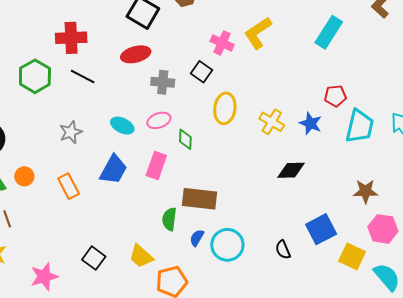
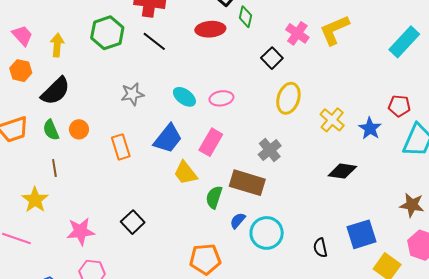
gray cross: (163, 82) -> (270, 150), moved, turned 35
green diamond: (185, 139) -> (246, 17), moved
yellow trapezoid: (141, 256) -> (185, 173), moved

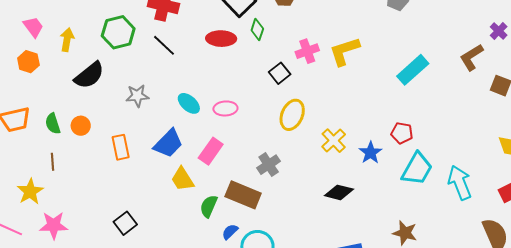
pink cross: (297, 33) -> (307, 51), turned 30
black semicircle: (56, 91) -> (89, 75), moved
pink star: (81, 231) -> (54, 225), moved

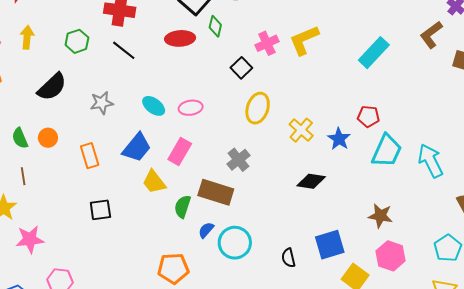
green hexagon: (118, 32) -> (77, 41), size x0.7
yellow arrow: (67, 40) -> (27, 37), moved
black square: (125, 223) -> (100, 210), moved, turned 35

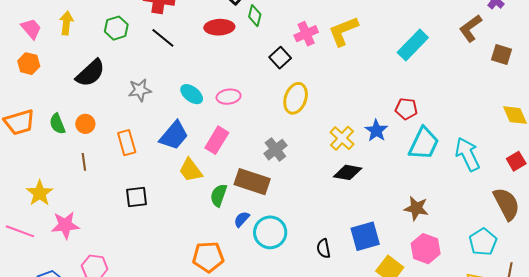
yellow cross: (301, 130) -> (342, 138), moved
brown line: (23, 176) -> (84, 162), moved

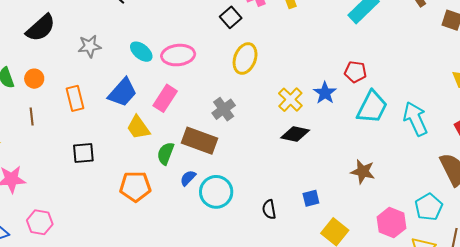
pink ellipse: (229, 97) -> (178, 55), size x1.4
blue square: (365, 236) -> (311, 198), size x0.6
pink hexagon: (426, 249) -> (391, 223), moved
orange pentagon: (208, 257) -> (135, 187), moved

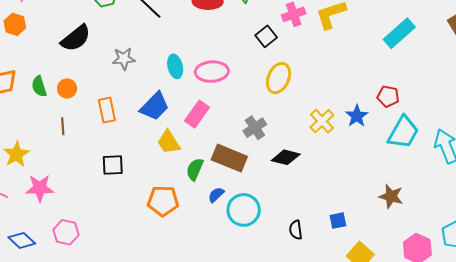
cyan ellipse: (141, 52) -> (175, 66), turned 35
black diamond: (295, 134) -> (286, 157), moved

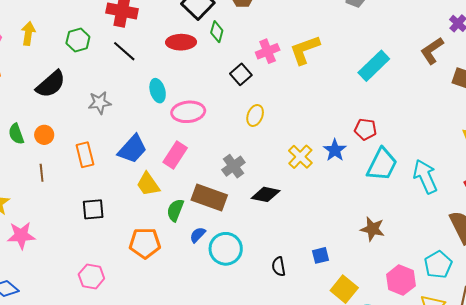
cyan ellipse: (175, 66) -> (158, 91), moved
yellow ellipse: (279, 78) -> (255, 115), size x0.7
pink hexagon: (66, 232) -> (91, 276), moved

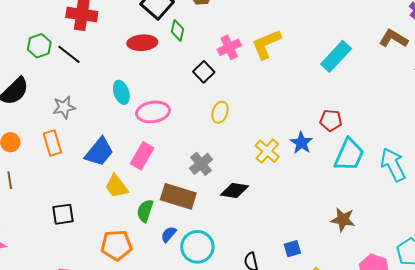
black line: (124, 51) -> (69, 54), moved
brown L-shape: (432, 51) -> (393, 39), turned 68
orange rectangle: (85, 155) -> (52, 143), moved

